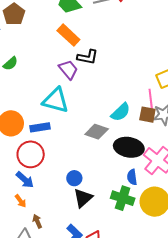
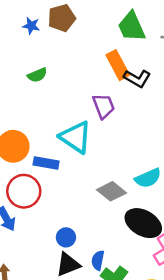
black L-shape: (88, 57) -> (137, 78), moved
blue semicircle: (132, 177) -> (98, 260), moved

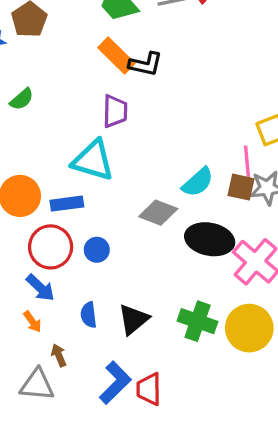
purple trapezoid: (104, 106) -> (115, 111), turned 40
blue circle: (66, 237) -> (97, 250), moved
blue semicircle: (98, 260) -> (89, 315), moved

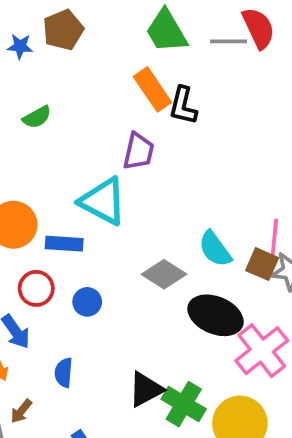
black L-shape: (146, 64) -> (183, 106), turned 80
cyan semicircle: (198, 182) -> (215, 249), turned 84
red circle: (51, 247) -> (36, 288), size x0.7
black triangle: (133, 319) -> (146, 389), moved
brown arrow: (59, 355) -> (21, 411), turned -130

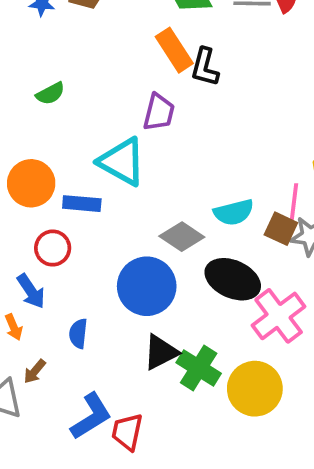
green semicircle: (37, 117) -> (50, 93), moved
cyan semicircle: (215, 249) -> (234, 212), turned -69
blue circle: (87, 302) -> (147, 286), moved, size x2.0

